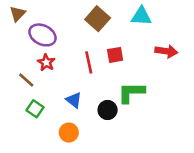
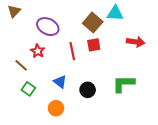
brown square: (98, 19) -> (93, 22), moved
purple ellipse: (43, 35) -> (48, 27), moved
green L-shape: (131, 92) -> (123, 84), moved

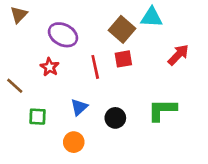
red arrow: (136, 42) -> (178, 55), turned -54
brown line: (21, 65) -> (15, 86), moved
blue triangle: (60, 82) -> (79, 107), turned 40
green square: (28, 89) -> (38, 117), turned -32

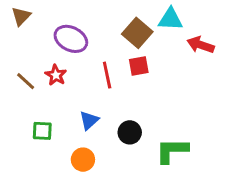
red arrow: (178, 55) -> (201, 45), moved, turned -115
brown line: (15, 86) -> (26, 81), moved
green L-shape: (162, 110) -> (172, 151), moved

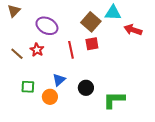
orange circle: (83, 160) -> (50, 97), moved

